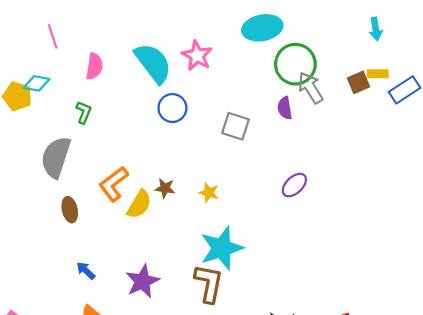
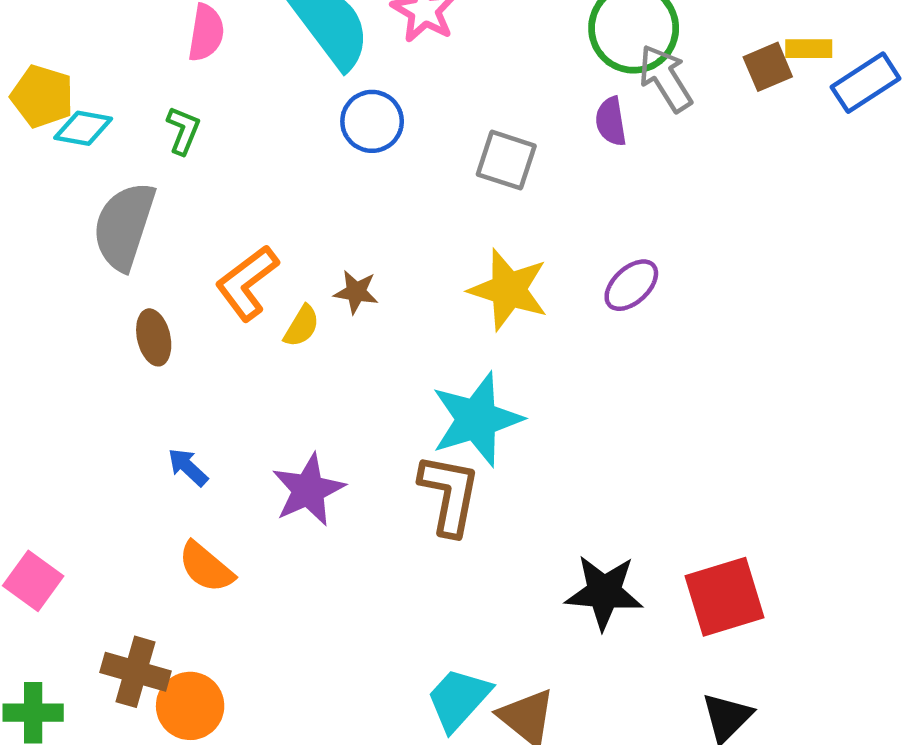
cyan diamond: (37, 83) -> (83, 128), moved
yellow star: (209, 193) -> (509, 290), moved, size x1.8
yellow semicircle: (139, 204) -> (302, 326), size x0.7

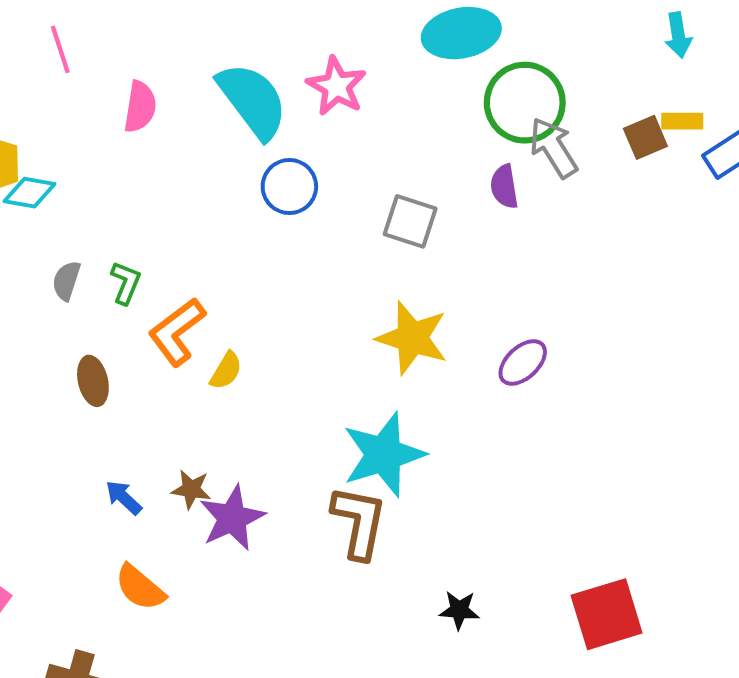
green L-shape: (183, 130) -> (126, 283), moved
gray semicircle: (124, 226) -> (66, 281), size x0.5
purple ellipse: (631, 285) -> (523, 362), moved
brown star: (356, 292) -> (191, 489), moved
black star: (604, 592) -> (459, 610), moved, size x0.6

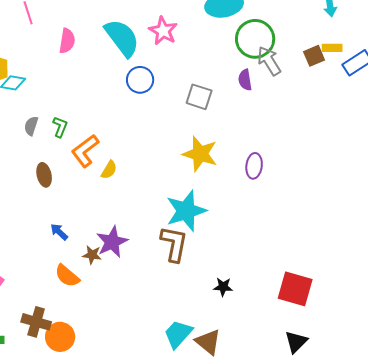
purple ellipse: (523, 362) -> (254, 166), turned -40
brown star: (191, 489) -> (92, 255), moved
red square: (607, 614) -> (295, 289), turned 33

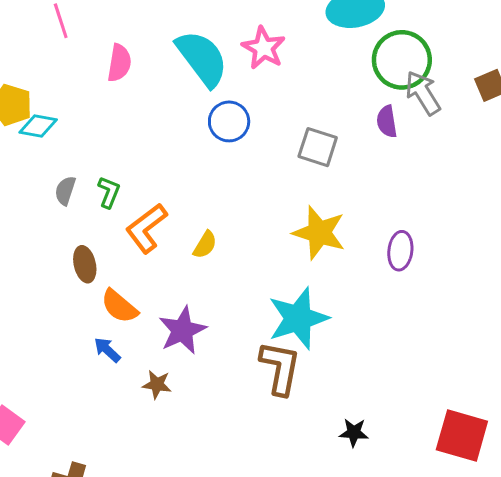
yellow semicircle: (109, 170) -> (205, 245), moved
purple star: (112, 242) -> (182, 330), moved
orange semicircle: (67, 276) -> (119, 306), moved

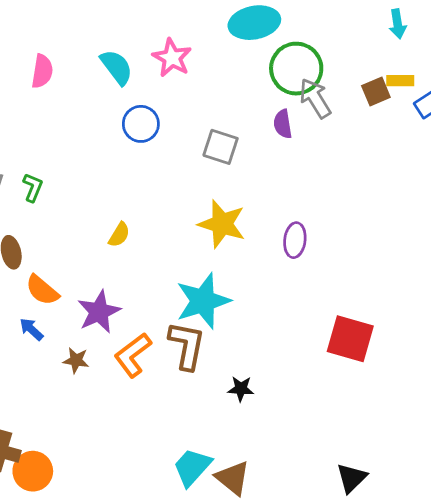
cyan semicircle: (202, 58) -> (117, 67), size x0.7
orange L-shape: (146, 228) -> (133, 355), moved
black star: (354, 433) -> (241, 389), moved
red square: (462, 436) -> (350, 339), moved

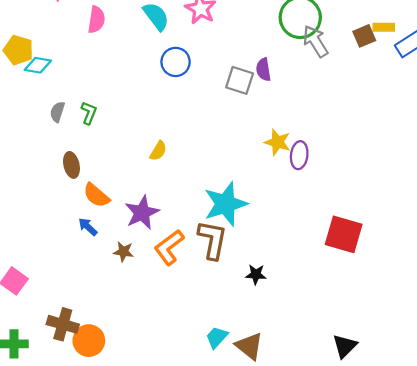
purple semicircle: (283, 124) -> (263, 70), moved
yellow star: (222, 224) -> (277, 142), moved, size x0.7
cyan trapezoid: (192, 467) -> (217, 337), size x0.7

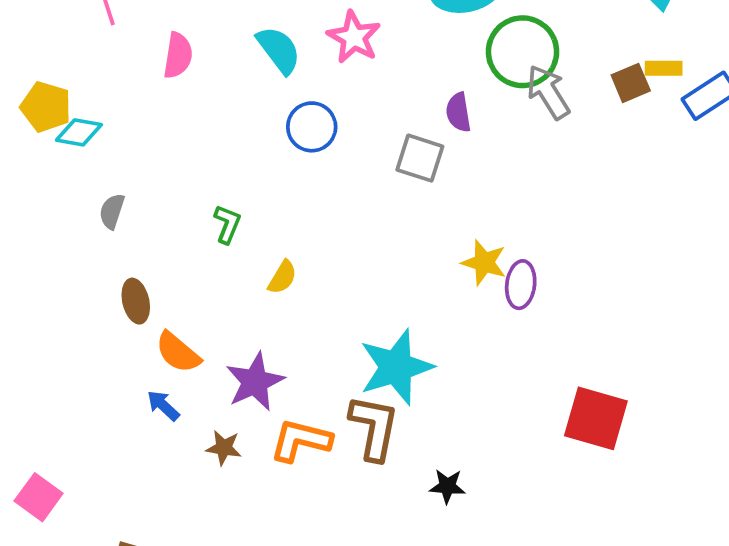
purple semicircle: (263, 70) -> (458, 112), moved
green L-shape: (89, 113) -> (227, 224), moved
orange L-shape: (169, 247) -> (301, 440), turned 51

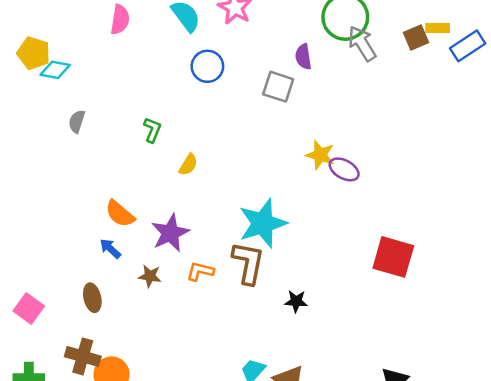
purple ellipse: (521, 285) -> (344, 169), turned -68
brown ellipse: (136, 301) -> (92, 298), moved
orange L-shape: (301, 440) -> (200, 271), size x0.7

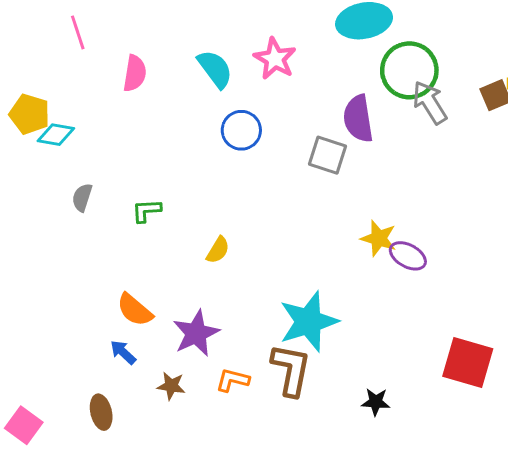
purple semicircle: (303, 57) -> (358, 119), size x1.5
green L-shape: (152, 130) -> (146, 211), moved, turned -115
black star: (296, 301) -> (376, 402), moved

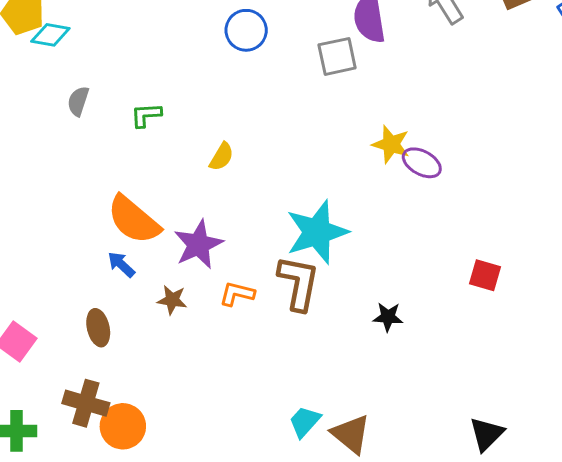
gray square: (328, 155) -> (337, 56), turned -30
orange semicircle: (135, 310) -> (134, 220), size x1.4
red square: (468, 362) -> (485, 275), size x0.6

